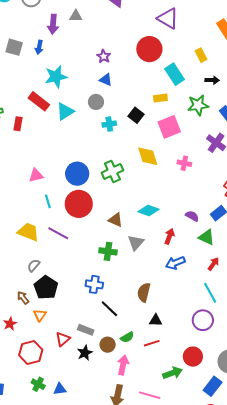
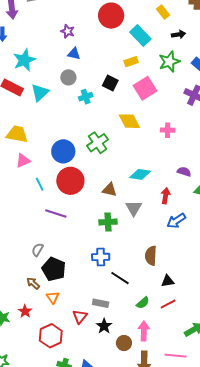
pink cross: (184, 163) -> (168, 130), moved
yellow trapezoid: (28, 232) -> (17, 134), moved
brown circle: (108, 345) -> (124, 343), moved

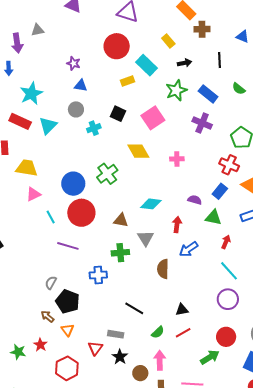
yellow rectangle: (131, 62) -> (128, 81), moved
brown semicircle: (151, 256) -> (163, 269), moved
blue cross: (101, 257) -> (98, 275), moved

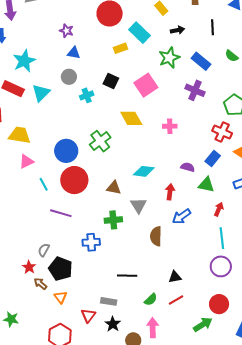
cyan line: (229, 271) -> (222, 238), turned 35
black line: (134, 308) -> (127, 276), turned -30
red star: (40, 345) -> (29, 267), moved

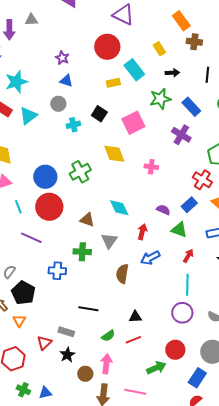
cyan diamond: (144, 171) -> (119, 208), turned 50

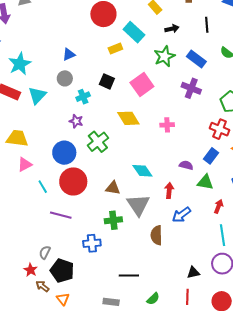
purple star: (62, 58) -> (76, 121), moved
blue triangle: (66, 81) -> (69, 54), turned -32
gray triangle: (109, 241) -> (138, 205), size x1.4
black triangle: (135, 317) -> (193, 273), moved
red line: (133, 340) -> (187, 297), moved, turned -56

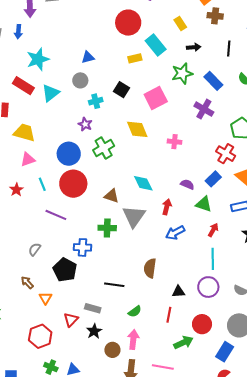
brown semicircle: (157, 235) -> (150, 268), moved
red star: (31, 270) -> (16, 190), moved
black pentagon: (62, 271) -> (65, 270), moved

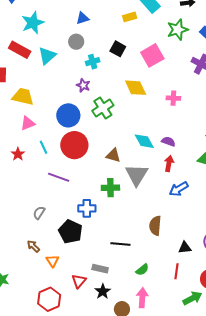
purple semicircle: (187, 184) -> (168, 142), moved

